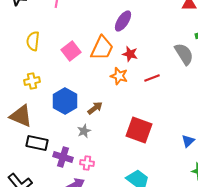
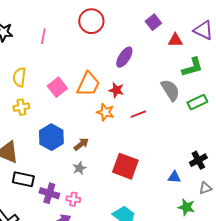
purple ellipse: (123, 21) -> (124, 57), moved
yellow cross: (32, 81) -> (21, 107), moved
gray star: (84, 131) -> (79, 168), moved
blue triangle: (188, 141) -> (174, 177), turned 48

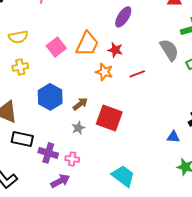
yellow semicircle: (19, 77) -> (18, 37), turned -108
red square: (125, 166) -> (109, 118), moved

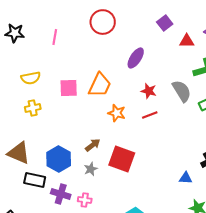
pink square: (56, 47) -> (69, 88), turned 36
red star: (115, 50) -> (149, 91), moved
blue hexagon: (50, 97) -> (59, 159), moved

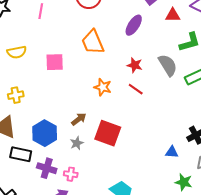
purple ellipse: (136, 58) -> (134, 25), moved
orange trapezoid: (100, 85) -> (93, 42), moved, turned 132
yellow cross: (33, 108) -> (16, 95), moved
red line: (150, 115) -> (136, 89), turned 56

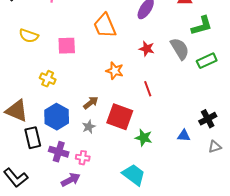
yellow semicircle: (17, 52) -> (29, 36), turned 30
red line: (136, 89) -> (148, 89), moved, turned 35
yellow cross: (16, 95) -> (48, 79), moved, turned 35
black rectangle: (21, 154) -> (33, 138), turned 65
green star: (184, 182) -> (144, 138), moved

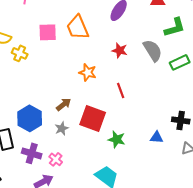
pink square: (67, 46) -> (48, 32), moved
yellow cross: (48, 79) -> (20, 53), moved
black cross: (208, 119) -> (181, 120), turned 36
pink cross: (83, 158) -> (56, 159), turned 32

